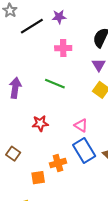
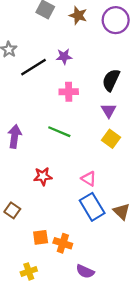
orange cross: (58, 163) -> (63, 243), moved, turned 35

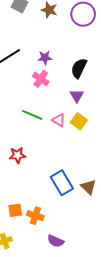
purple star: (64, 57) -> (45, 58), moved
pink cross: (69, 92) -> (41, 79), turned 35
pink triangle: (89, 179) -> (59, 120), moved

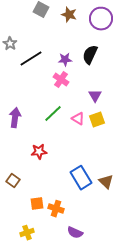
black semicircle: (79, 68) -> (90, 55), moved
green line: (32, 115) -> (53, 114), turned -66
yellow square: (79, 121) -> (97, 120), turned 35

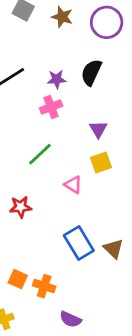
pink cross: (61, 80) -> (51, 107), turned 35
pink triangle: (78, 119) -> (73, 185), moved
orange square: (37, 204) -> (18, 279), turned 32

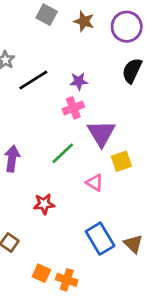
black semicircle: (91, 72) -> (132, 71), moved
purple triangle: (98, 129) -> (101, 133), moved, size x1.6

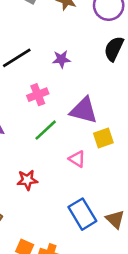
pink cross: (73, 108) -> (38, 95), moved
purple triangle: (101, 133) -> (84, 110), turned -44

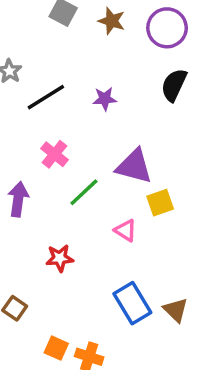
pink cross: (38, 95) -> (54, 154), moved, turned -30

